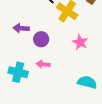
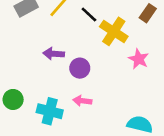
pink star: (80, 42) -> (139, 59), moved

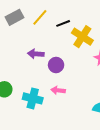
black line: (89, 14) -> (63, 23), turned -64

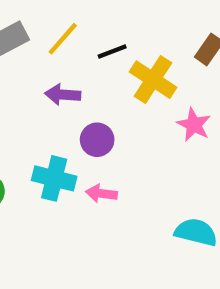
purple arrow: (36, 54) -> (63, 95), moved
cyan cross: (33, 98) -> (54, 178), moved

